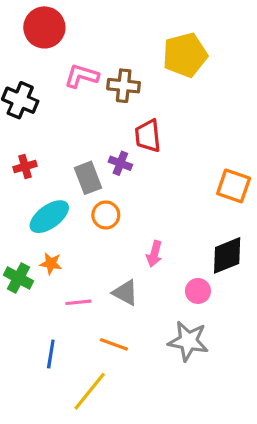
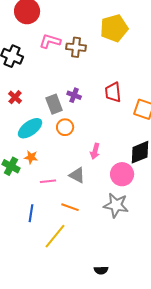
red trapezoid: (148, 136) -> (113, 92), moved
red cross: (25, 166) -> (15, 97), turned -32
pink circle: (198, 291) -> (122, 174), size x1.5

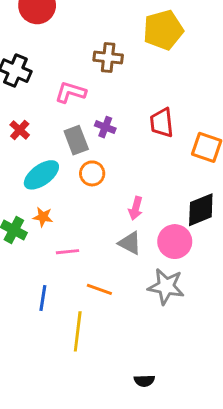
pink L-shape: (50, 41) -> (70, 92), moved
gray triangle: (77, 175) -> (130, 243), moved
yellow line: (55, 236) -> (78, 331), turned -32

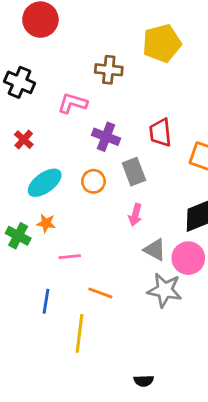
purple cross: (105, 127) -> (106, 137), size x1.4
gray rectangle: (76, 140) -> (134, 172), moved
pink circle: (175, 242) -> (188, 258), moved
gray triangle: (130, 243) -> (155, 250), moved

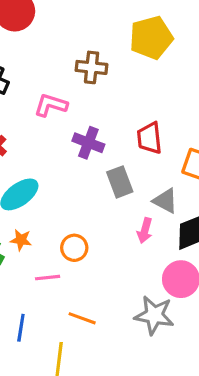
orange circle: (93, 181) -> (74, 248), moved
pink arrow: (135, 215) -> (145, 231), moved
gray triangle: (155, 250) -> (165, 201), moved

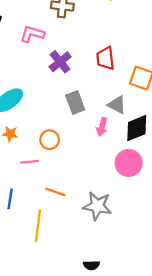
purple cross: (88, 143) -> (60, 62), turned 30
gray rectangle: (120, 182) -> (75, 102), moved
gray star: (154, 315) -> (97, 206), moved

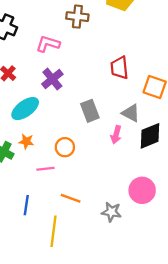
purple cross: (60, 62) -> (52, 79), moved
pink circle: (129, 163) -> (142, 190), moved
gray star: (97, 206) -> (111, 212), size x0.7

